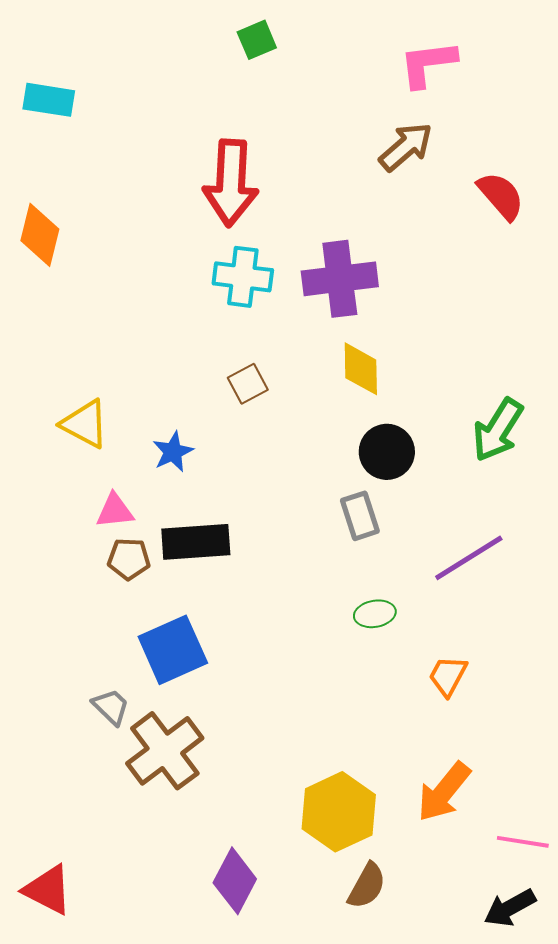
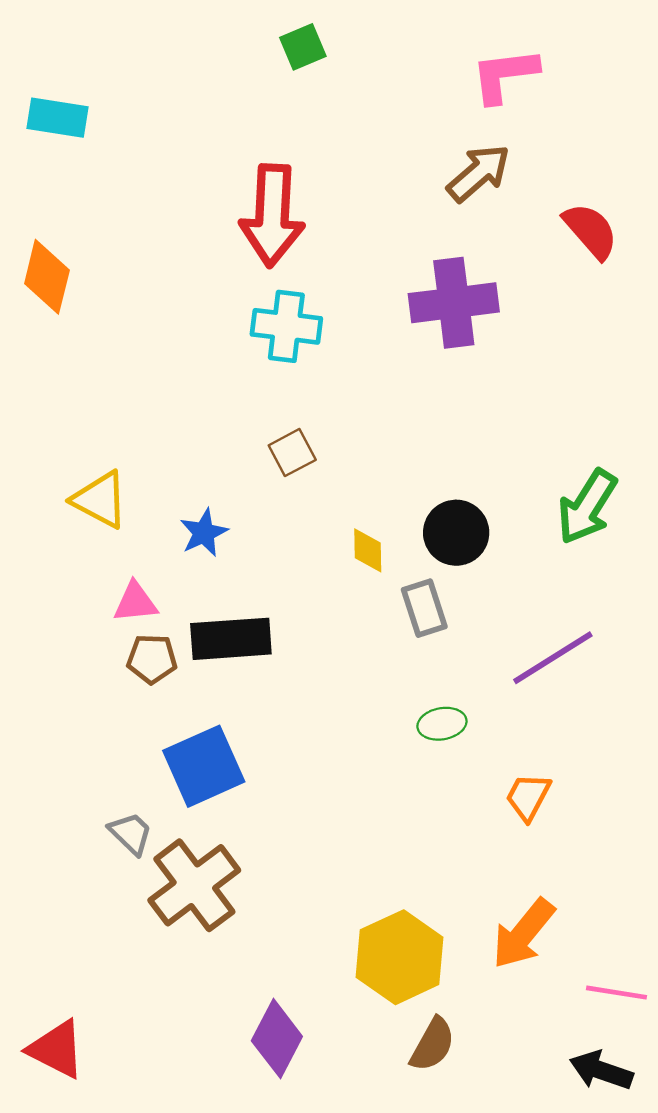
purple cross: (340, 279) -> (454, 303), moved
yellow diamond: (361, 369) -> (368, 550), moved, size x0.7
black arrow: (510, 908) -> (601, 1070), turned 48

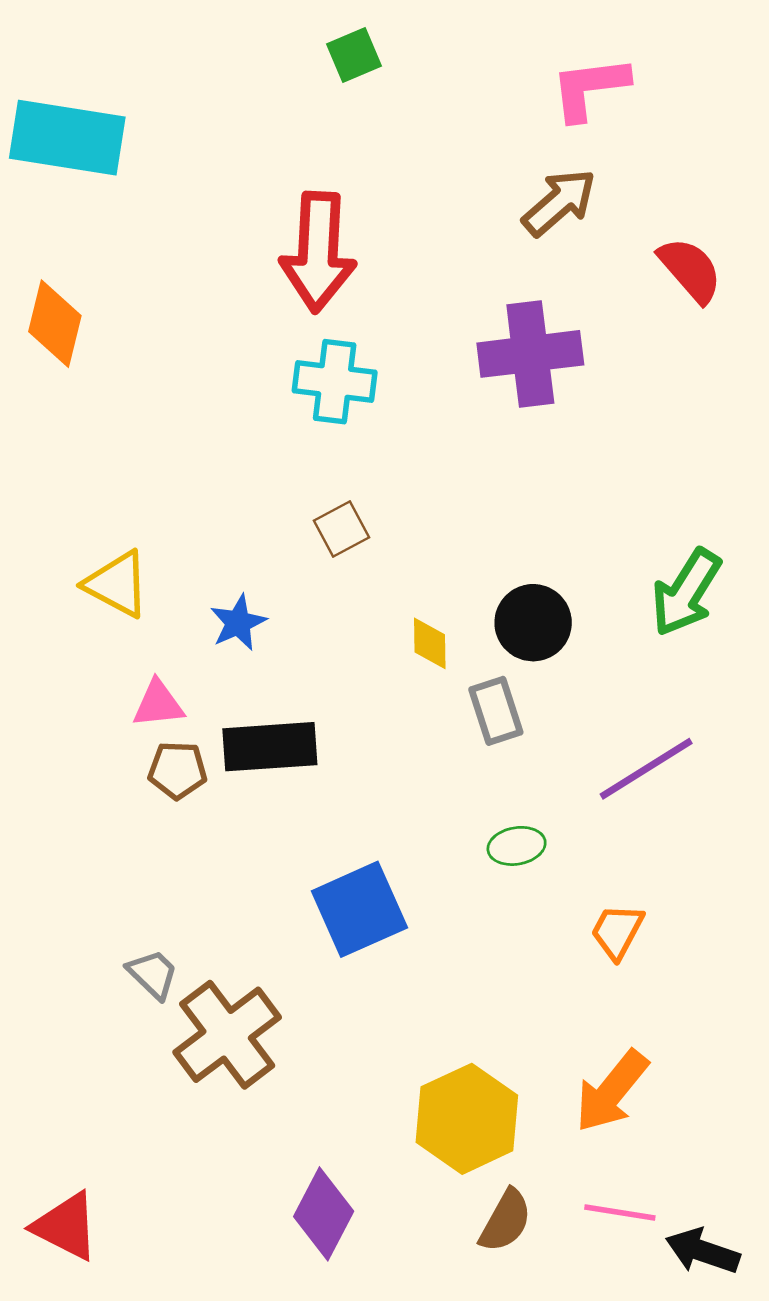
cyan rectangle: (58, 118) -> (67, 138), size x1.6
blue square: (204, 766) -> (359, 909), moved
pink line: (617, 993) -> (620, 1213), moved

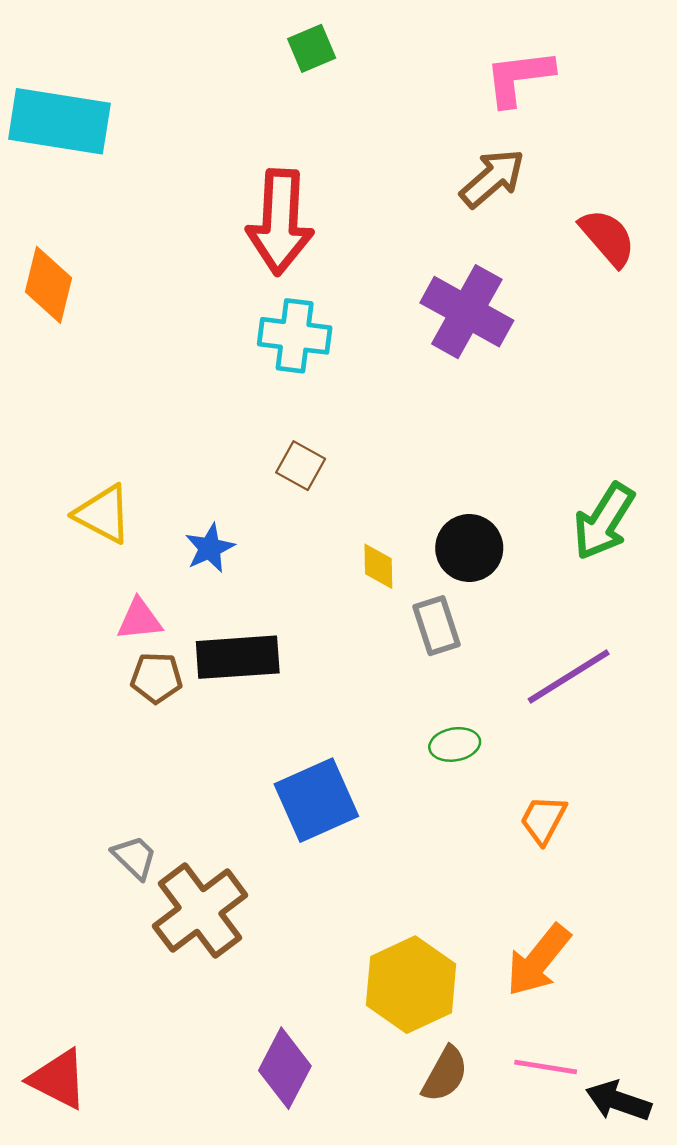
purple cross: (530, 354) -> (467, 312), turned 36
brown square: (342, 529) -> (301, 466), turned -33

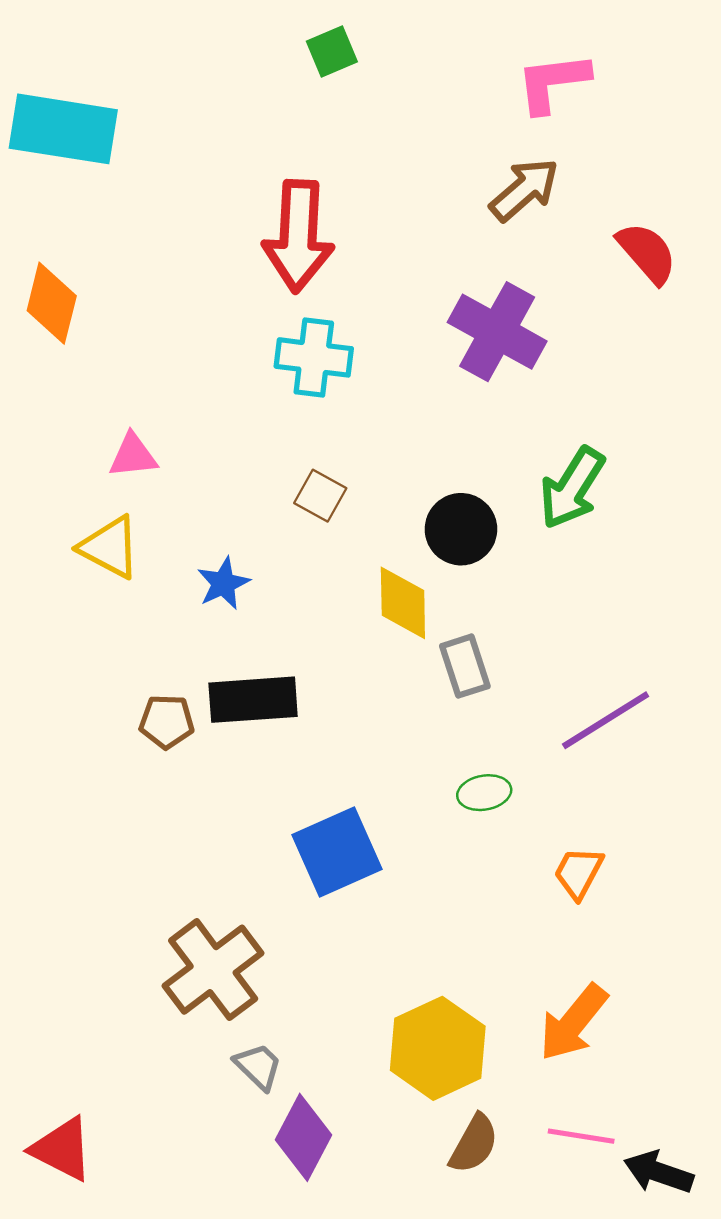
green arrow: (604, 521) -> (572, 488), moved
black circle: (469, 548) -> (461, 529), moved
yellow diamond: (378, 566) -> (403, 603), size x1.5
pink triangle: (139, 620) -> (133, 456), moved
gray trapezoid: (135, 857) -> (258, 1066), moved

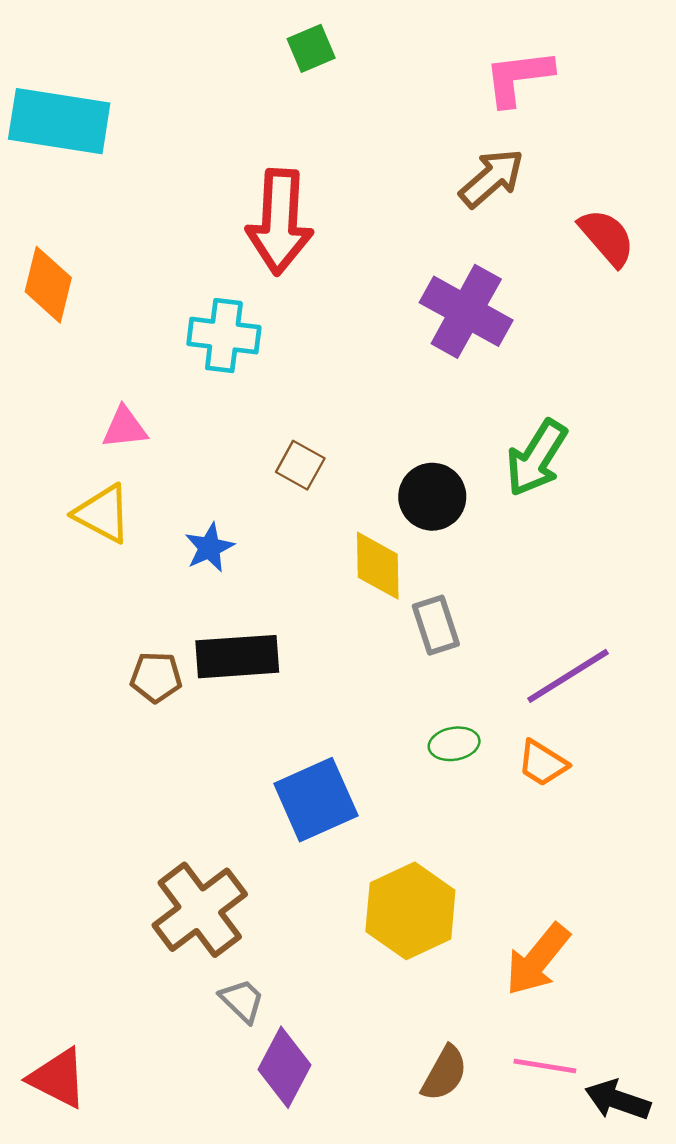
cyan cross: (314, 357) -> (224, 336), moved
orange trapezoid: (578, 873) -> (543, 763), moved, turned -86
yellow hexagon: (438, 1048) -> (410, 911), moved

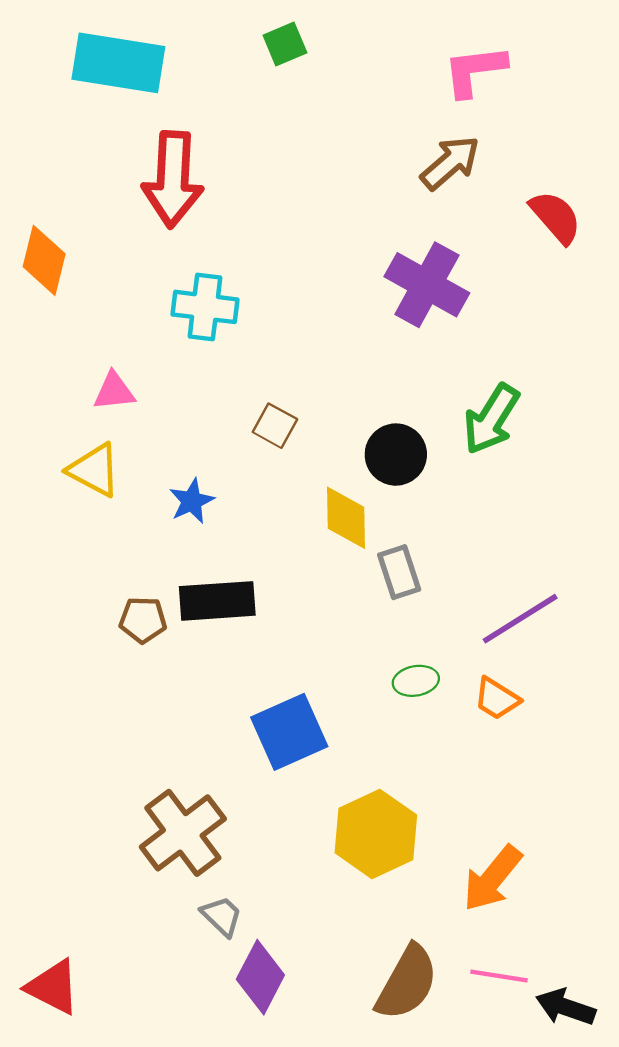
cyan rectangle: (59, 121) -> (118, 63), moved
red arrow: (280, 222) -> (173, 179), moved
brown semicircle: (444, 1073) -> (407, 983), size x1.5

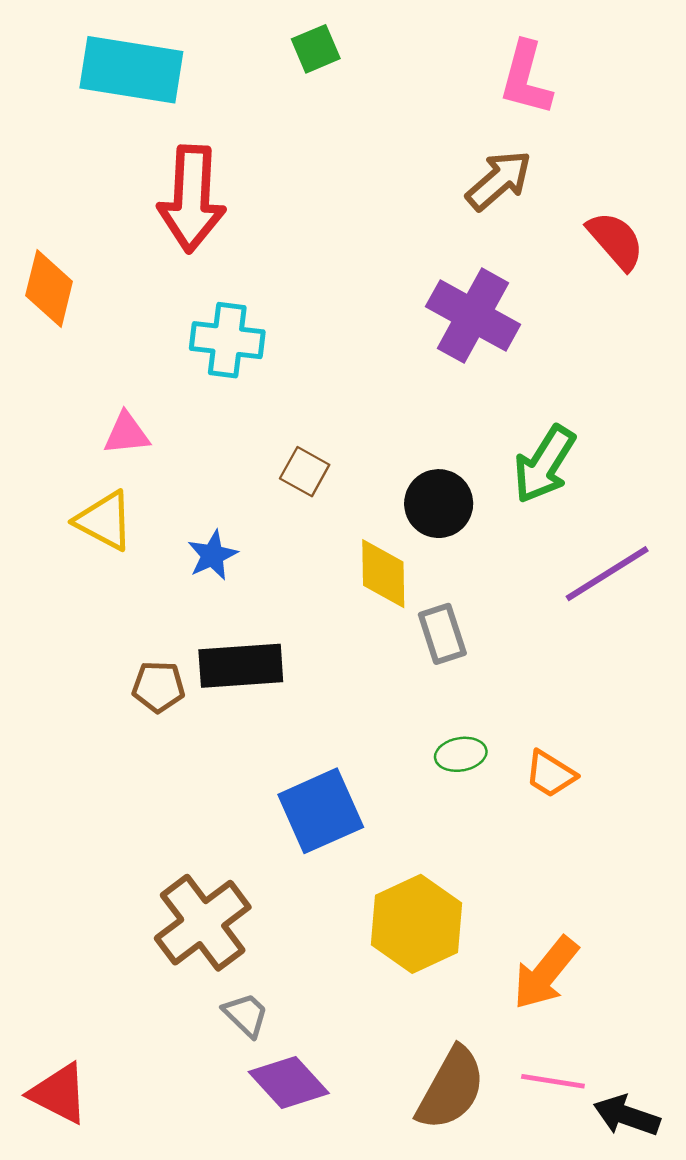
pink L-shape: (475, 71) -> (526, 78), turned -68
purple line: (520, 619) -> (607, 574), moved
purple diamond: (260, 977) -> (289, 1082), turned -70

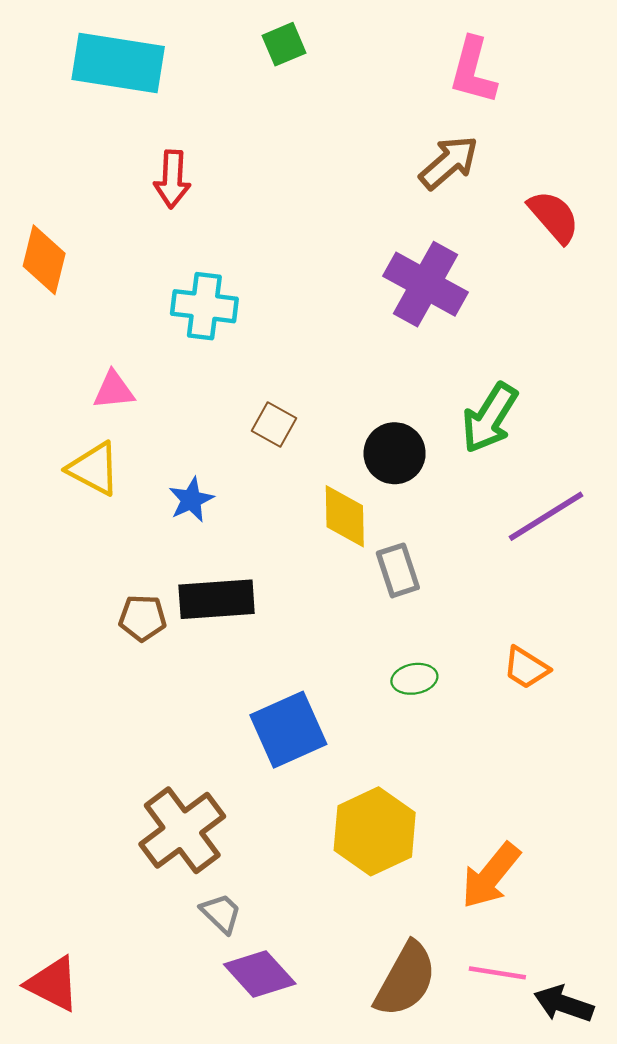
red arrow: (192, 199) -> (172, 179), size x0.6
orange trapezoid: (550, 774) -> (526, 668), moved

